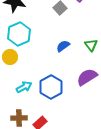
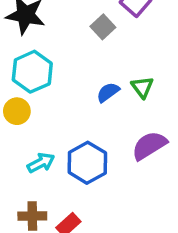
green triangle: (91, 45) -> (142, 87), moved

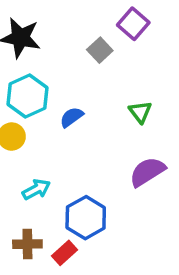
blue semicircle: (108, 92) -> (72, 117), moved
blue hexagon: (87, 163) -> (86, 218), moved

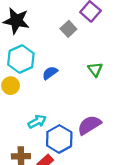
purple semicircle: (147, 172) -> (89, 125), moved
cyan arrow: (36, 189) -> (37, 122), moved

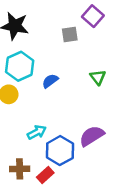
gray square: (68, 29) -> (70, 34), turned 35

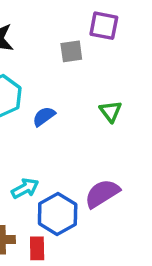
purple square: (93, 16) -> (104, 26), turned -30
red rectangle: (45, 175) -> (37, 248), turned -49

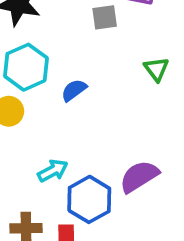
green triangle: (111, 111) -> (156, 69), moved

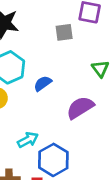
purple semicircle: (139, 176) -> (80, 108), moved

